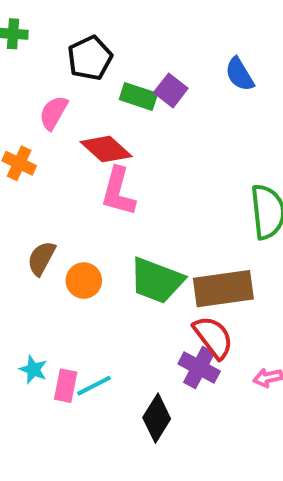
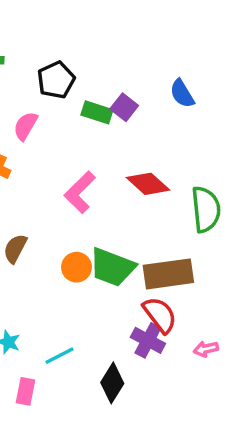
red diamond: (106, 149) -> (148, 184), moved
pink L-shape: (118, 192) -> (80, 192), turned 30
orange circle: (84, 281) -> (77, 267), moved
pink rectangle: (66, 386) -> (25, 391), moved

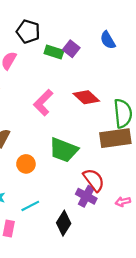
black pentagon: (56, 80) -> (28, 32), turned -30
orange circle: (77, 267) -> (26, 164), moved
brown rectangle: (168, 274) -> (115, 138), moved

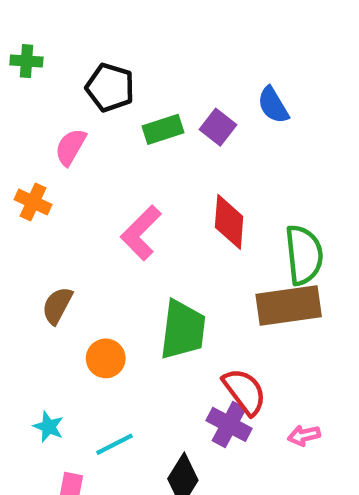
purple square: (71, 49) -> (218, 127), moved
green rectangle: (54, 52) -> (163, 129), turned -36
red diamond: (86, 97) -> (229, 222), turned 52
green trapezoid: (64, 150) -> (183, 330), turned -104

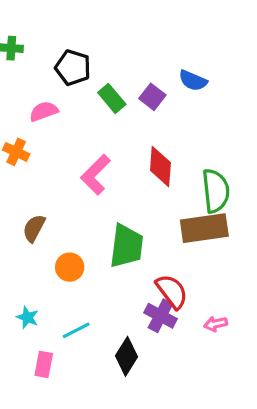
blue semicircle: (273, 105) -> (193, 81), turned -36
green rectangle: (163, 129) -> (112, 98), turned 68
pink semicircle: (70, 147) -> (44, 111), turned 40

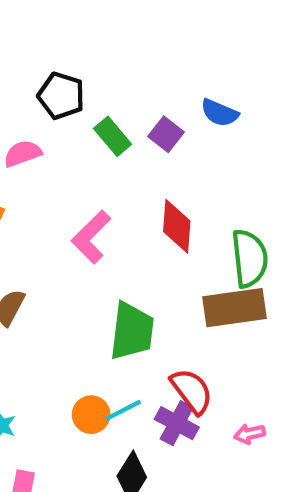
orange circle: (70, 267) -> (91, 415), moved
cyan line: (76, 330) -> (123, 410), moved

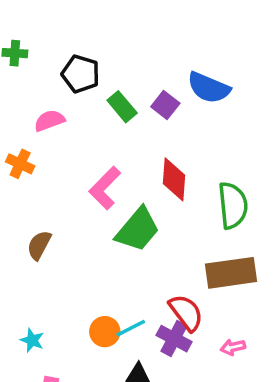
blue semicircle: (220, 113) -> (209, 88), size x1.4
brown rectangle: (235, 308) -> (231, 273), moved
green trapezoid: (132, 331) -> (138, 230), moved, turned 33

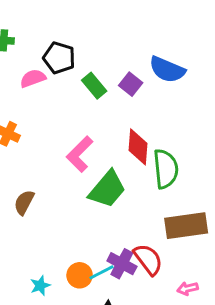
pink semicircle: (49, 121) -> (33, 78), moved
green semicircle: (233, 205) -> (166, 169), moved
purple cross: (174, 339) -> (122, 264), moved
cyan star: (32, 340) -> (40, 286), moved, turned 30

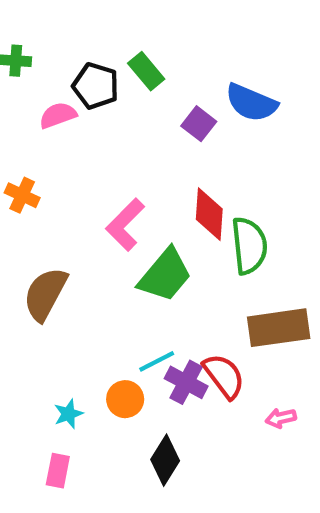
green rectangle: (94, 86) -> (146, 71), moved
brown semicircle: (24, 202) -> (45, 294), size x1.5
cyan line: (101, 272) -> (157, 361), moved

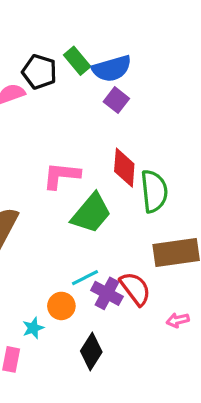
blue semicircle: (251, 103) -> (112, 69), moved, turned -39
pink L-shape: (125, 225) -> (61, 175), turned 51
cyan star: (68, 414) -> (33, 328), moved

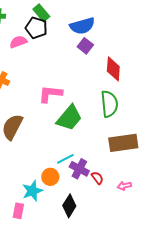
green rectangle: (77, 61) -> (41, 13), moved
red diamond: (124, 168) -> (113, 69), moved
red semicircle: (135, 289) -> (97, 178), moved, size x0.6
cyan star: (33, 328) -> (32, 191), size x1.5

